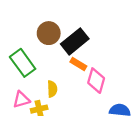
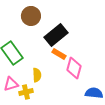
brown circle: (49, 33) -> (31, 16), moved

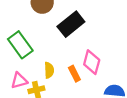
orange rectangle: (59, 54) -> (74, 74), moved, turned 32

